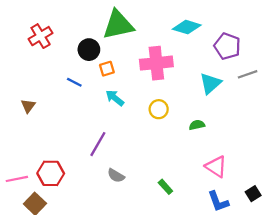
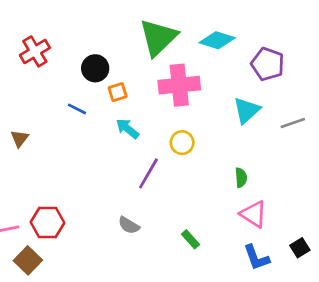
green triangle: (118, 25) -> (158, 37), moved, turned -32
gray line: (248, 74) -> (293, 123), moved
green semicircle: (197, 125) -> (241, 178), moved, turned 98
purple line: (98, 144) -> (148, 173), moved

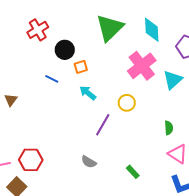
cyan diamond: (217, 40) -> (152, 30), turned 70
red cross: (35, 51) -> (38, 30), moved
pink cross: (179, 85) -> (142, 66), moved, turned -32

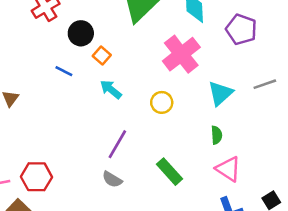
orange square: (81, 67) -> (102, 55), turned -32
cyan triangle: (173, 80) -> (220, 93), moved
purple line: (103, 125) -> (117, 144), moved
green rectangle: (133, 172) -> (170, 172), moved, size x1.5

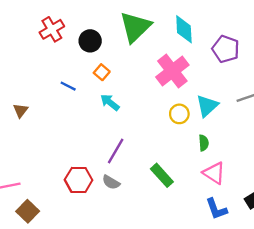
black circle: (81, 33) -> (90, 41), moved
yellow circle: (162, 102) -> (179, 114), moved
red hexagon: (36, 177) -> (79, 180), moved

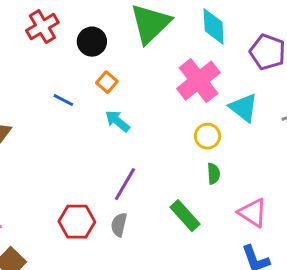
cyan triangle: (207, 106) -> (244, 108), moved, turned -40
green semicircle: (204, 143) -> (214, 174), moved
gray semicircle: (111, 182) -> (119, 225), turned 72

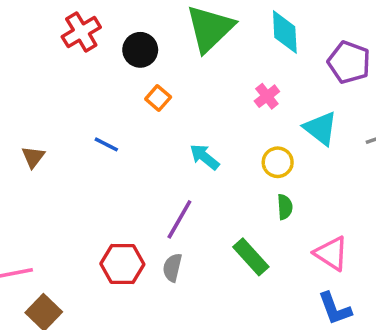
pink cross: (198, 81) -> (267, 96), size x0.5
blue line: (63, 100) -> (106, 144), moved
cyan arrow: (117, 121) -> (204, 157), moved

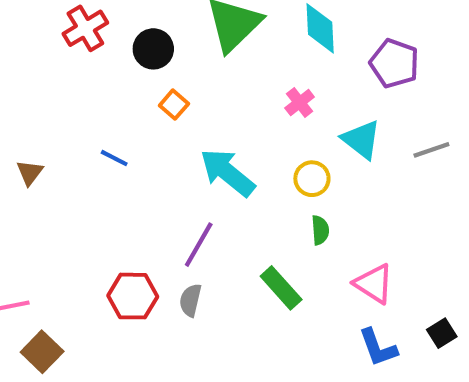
cyan arrow: (204, 157) -> (227, 173), size x1.6

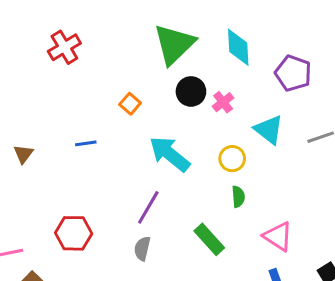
black circle: (153, 49) -> (191, 91), moved
blue line: (114, 158) -> (86, 143), turned -35
red hexagon: (133, 296) -> (74, 233), moved

